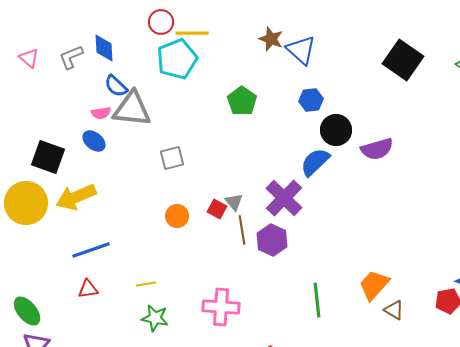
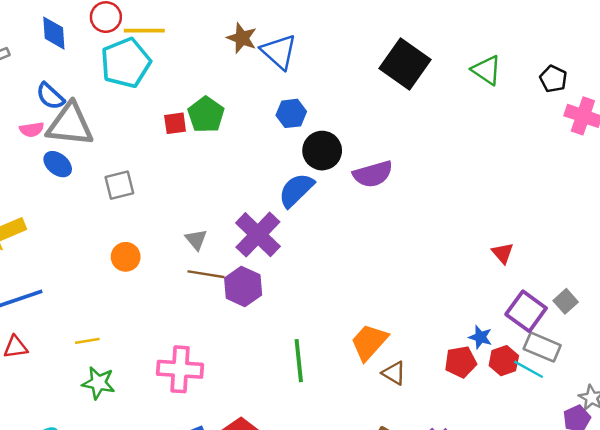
blue diamond: (104, 48) -> (54, 33), moved
blue ellipse: (94, 141) -> (58, 164), moved
red square: (217, 209) -> (175, 123), moved, turned -36
brown line: (242, 230) -> (206, 274), turned -72

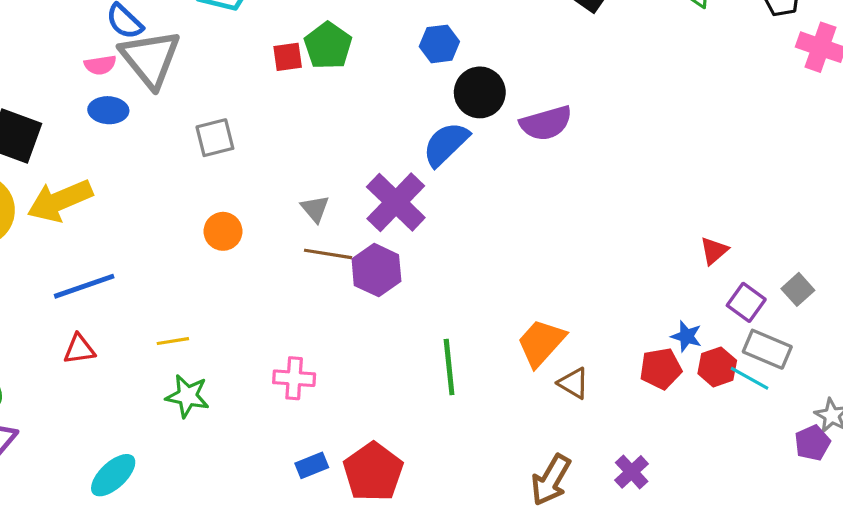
gray triangle: (70, 125) -> (150, 59), turned 45
blue ellipse: (58, 164) -> (108, 110), moved, turned -36
red triangle: (503, 253) -> (714, 251), moved, turned 30
purple square: (526, 311) -> (746, 302), size x0.7
pink cross: (180, 369) -> (294, 378), size x0.7

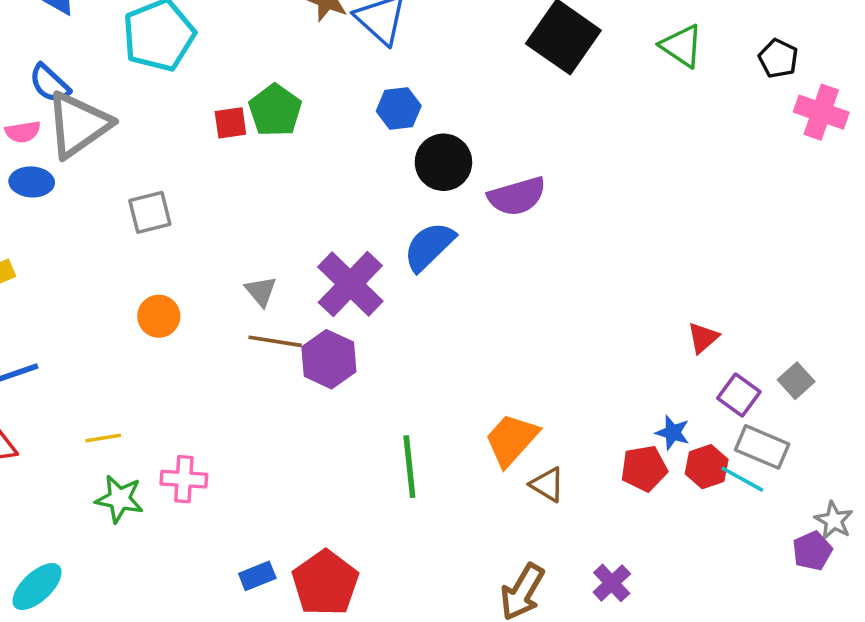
gray triangle: (150, 59) -> (78, 125), turned 34
blue semicircle: (446, 144) -> (429, 246), moved
pink cross: (294, 378) -> (184, 479), moved

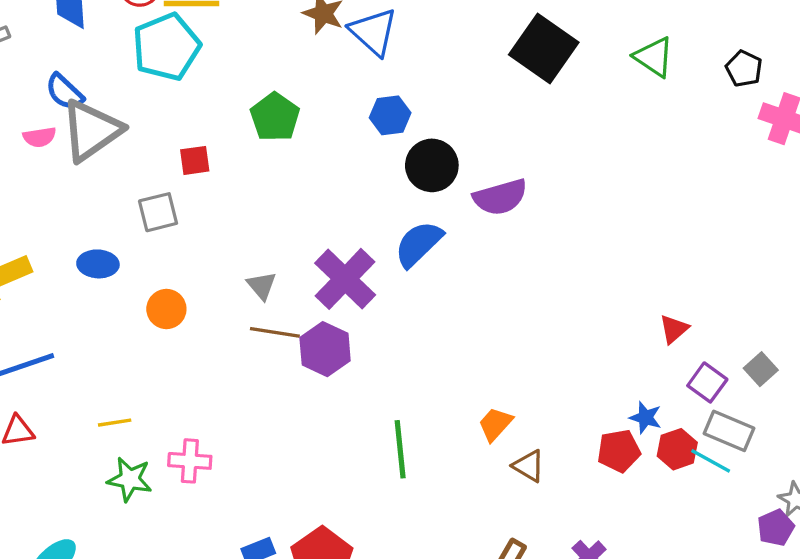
red square: (230, 123) -> (195, 160), moved
blue ellipse: (32, 182) -> (98, 264), moved
orange trapezoid: (511, 440) -> (495, 424), size x0.7

